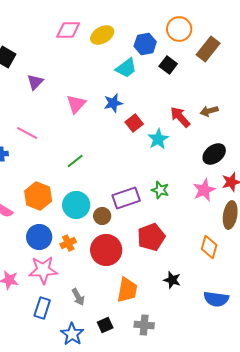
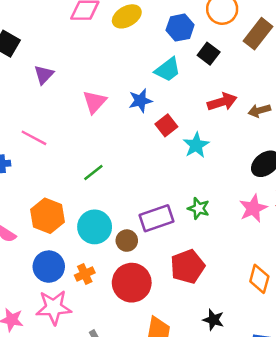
cyan trapezoid: (126, 68) -> (168, 70), moved
red arrow: (180, 117) -> (222, 102), moved, turned 115

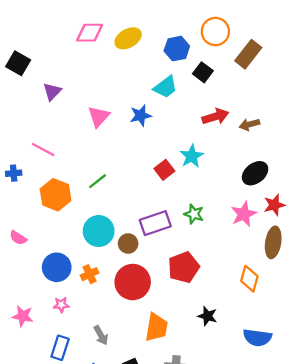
red square: (166, 125) -> (164, 170), moved
orange hexagon: (48, 216) -> (56, 195), moved
pink star: (54, 307) -> (61, 305), size x0.5

